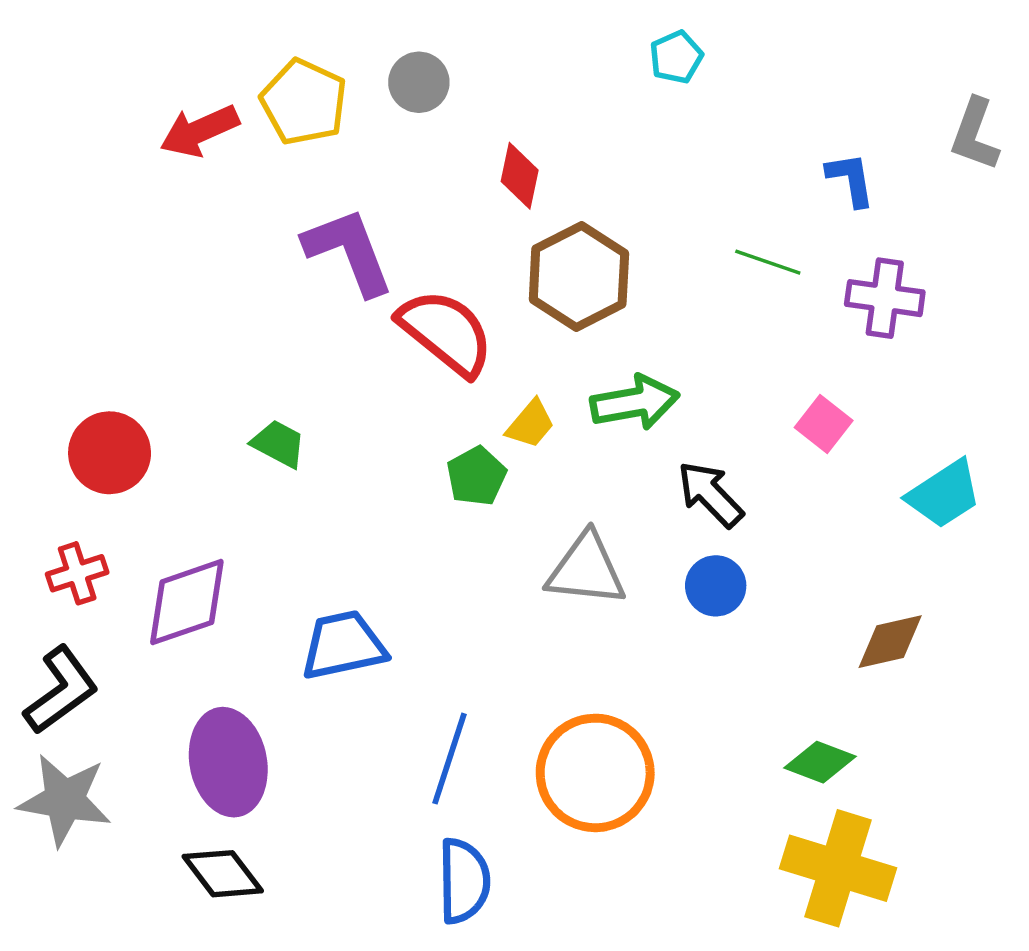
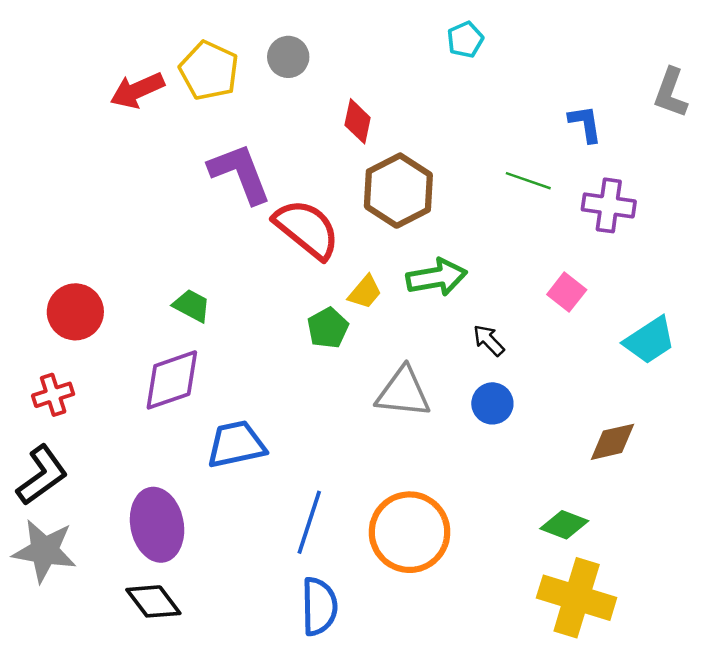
black arrow: (710, 494) -> (489, 340), size x0.7
purple diamond: (187, 602) -> (172, 380), moved

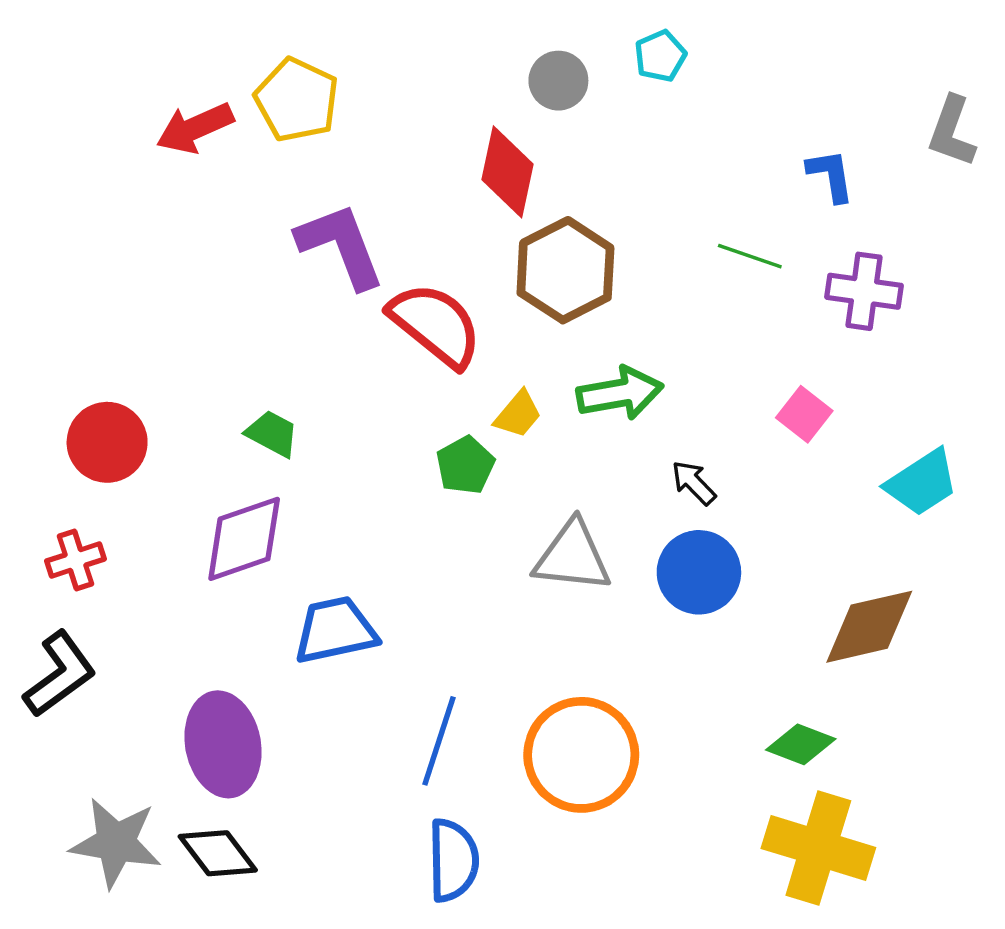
gray circle: (288, 57) -> (558, 81), moved
red diamond: (358, 121) -> (508, 172), size x1.4
blue circle: (492, 403) -> (699, 572), size x1.4
brown diamond: (612, 442) -> (869, 627), size x1.4
gray star: (44, 551) -> (116, 843), moved

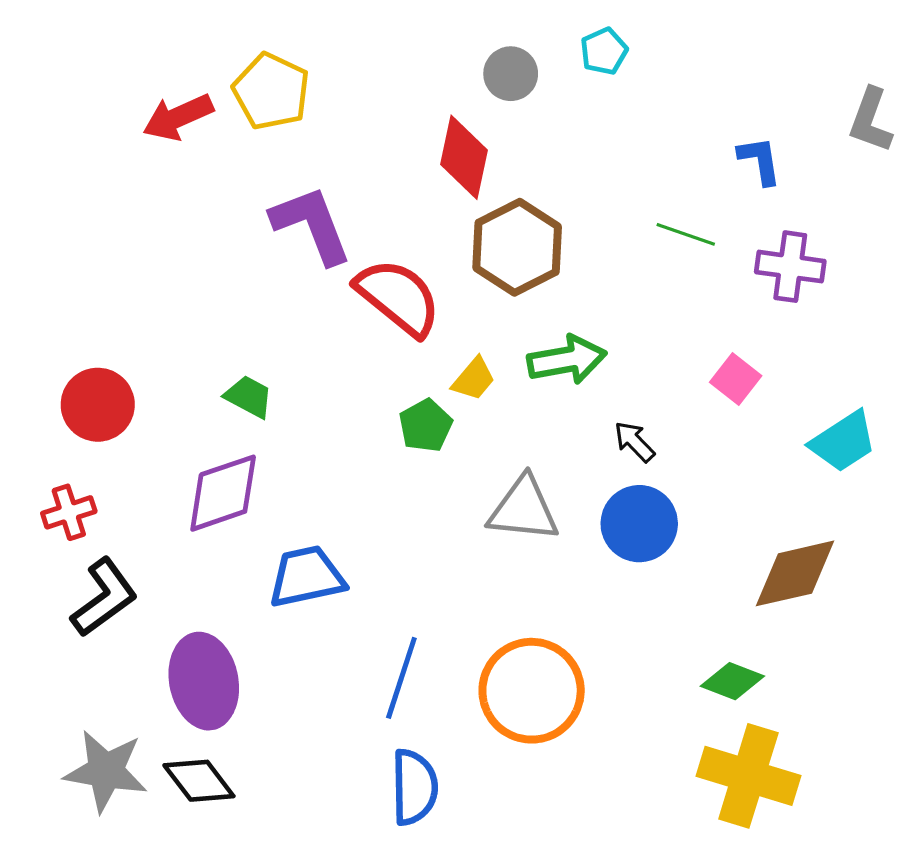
black L-shape: (60, 674) -> (104, 598), moved

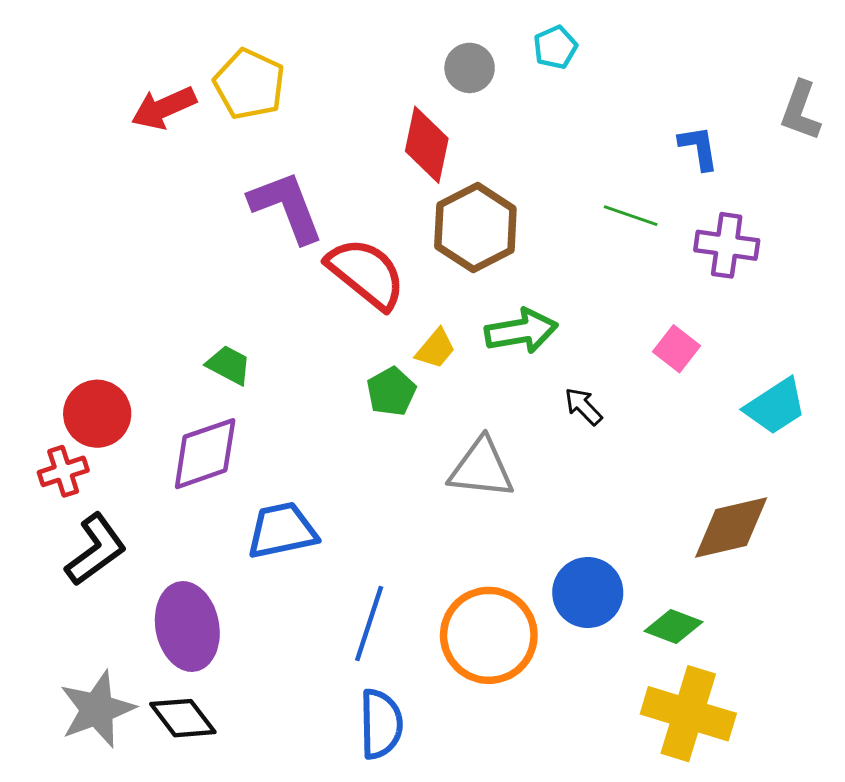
red circle: (98, 405) -> (97, 414), moved
blue circle: (639, 524) -> (588, 593), moved
gray star: (106, 771) -> (97, 709), turned -30

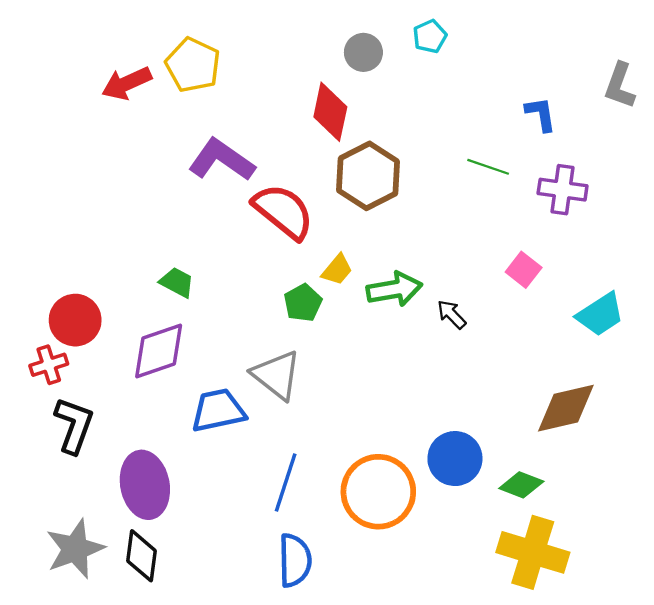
purple L-shape: (286, 207) -> (222, 160), turned -34
green arrow: (521, 331) -> (394, 289), moved
gray triangle: (481, 468) -> (276, 375), moved, turned 32
black L-shape: (96, 550) -> (74, 425), turned -34
black diamond: (183, 718) -> (141, 556), turned 45

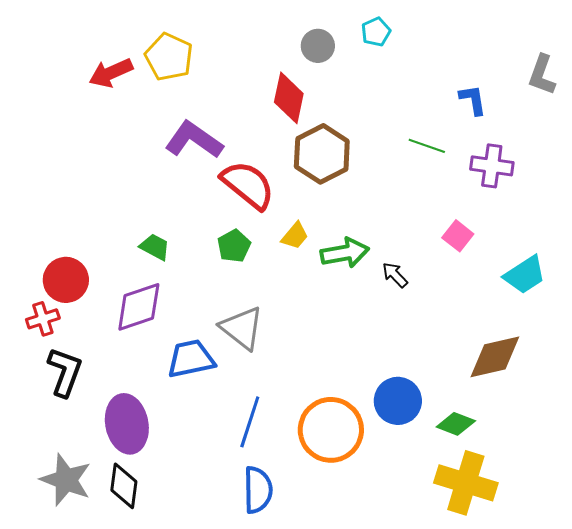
green pentagon: (303, 303) -> (234, 246), moved
gray star: (75, 549) -> (66, 480), turned -30

